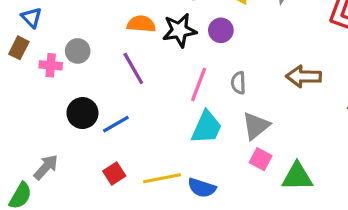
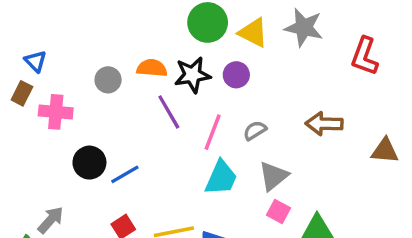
gray circle: (78, 51) -> (108, 80), moved
pink cross: (51, 65) -> (56, 112), size x1.4
purple line: (133, 68) -> (169, 112), moved
gray semicircle: (238, 83) -> (255, 130), turned 60

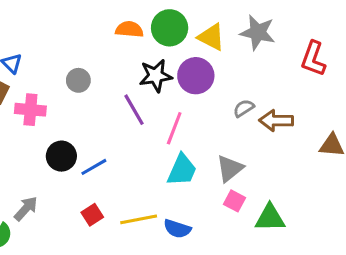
orange semicircle: (152, 68) -> (129, 29), moved
purple circle: (236, 75) -> (196, 76), size x1.5
gray semicircle: (255, 130) -> (244, 108), moved

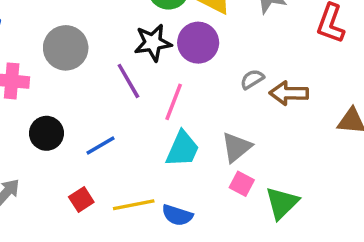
gray circle: (78, 80) -> (66, 48), size x1.6
blue line: (94, 167) -> (101, 145), moved
green triangle: (270, 218) -> (282, 203), turned -44

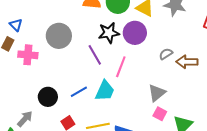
black circle: (46, 133) -> (48, 97), moved
cyan trapezoid: (182, 149) -> (105, 91), moved

